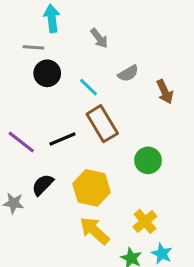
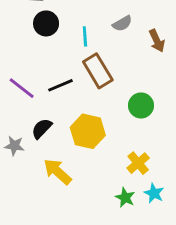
cyan line: (88, 87) -> (85, 36), turned 42
yellow arrow: (95, 231) -> (58, 172), moved

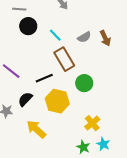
gray semicircle: (122, 23) -> (84, 37), moved
cyan line: (85, 36) -> (55, 35), turned -40
black line: (60, 85) -> (44, 78), moved
green circle: (141, 105) -> (84, 83), moved

